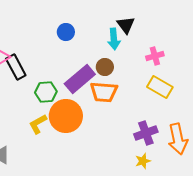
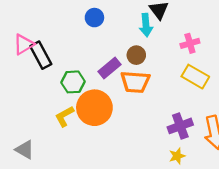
purple rectangle: (80, 79) -> (109, 68), size x0.7

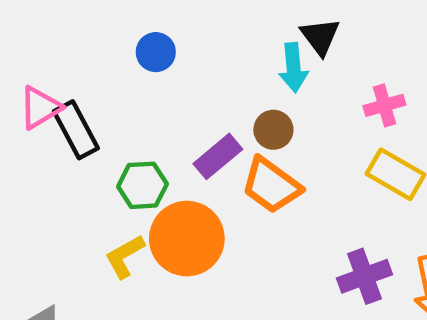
blue circle: (94, 18) -> (156, 52), moved
orange trapezoid: (135, 82) -> (271, 185), turned 32

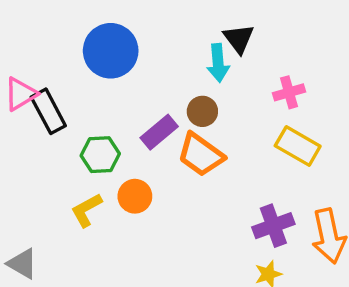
blue circle: (156, 52) -> (111, 51), size x1.8
orange circle: (187, 239) -> (135, 196), size x0.6

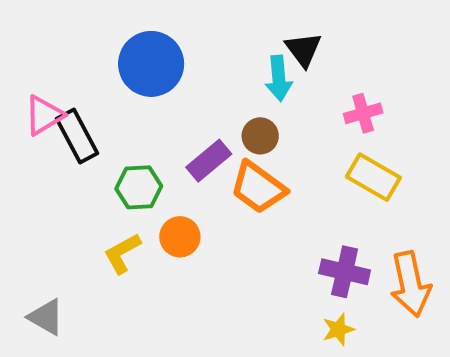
purple cross: (273, 226) -> (345, 272), turned 33

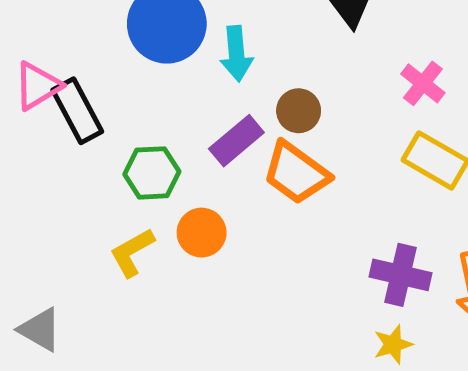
cyan arrow: (279, 78) -> (236, 54), moved
pink cross: (363, 113) -> (423, 83), turned -36

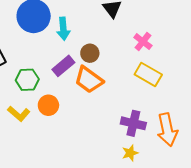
yellow L-shape: (132, 252) -> (19, 114), turned -110

